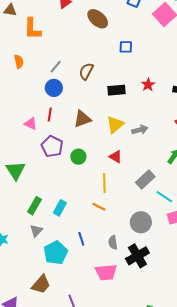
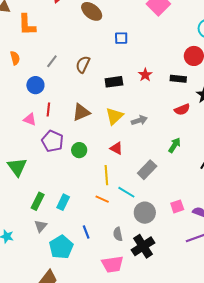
blue circle: (54, 88) -> (35, 85), moved
cyan line: (164, 197) -> (126, 192), moved

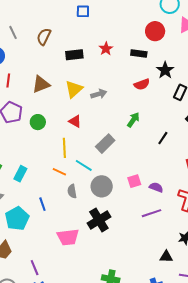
gray line: (52, 61) -> (13, 32), turned -64
gray semicircle: (118, 234) -> (72, 191), moved

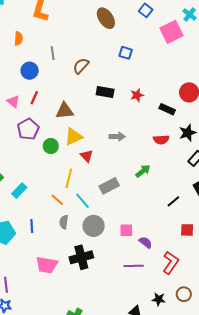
yellow triangle: (74, 89) -> (74, 137), moved
black line: (163, 138) -> (173, 201), moved

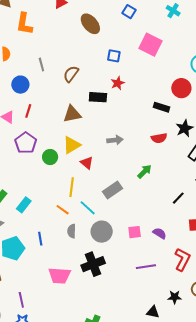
pink square: (172, 32) -> (150, 45), moved, turned -30
red star: (137, 95) -> (118, 83), moved
brown triangle: (65, 111) -> (72, 114), moved
purple semicircle: (146, 242) -> (160, 233), moved

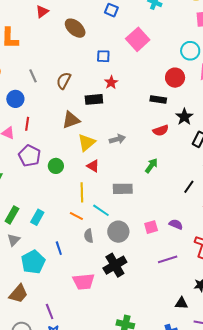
pink square: (150, 45) -> (138, 39), turned 30
yellow triangle: (72, 145) -> (87, 142), moved
gray rectangle: (113, 190) -> (123, 189), turned 42

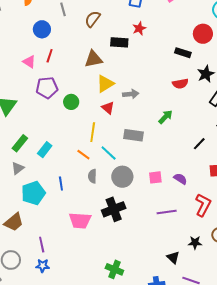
gray arrow: (117, 139) -> (131, 94), moved
purple pentagon: (30, 156) -> (47, 88), turned 30
black triangle: (181, 303) -> (173, 257), turned 32

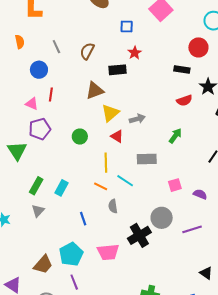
purple pentagon: (47, 88) -> (40, 129), moved
gray circle: (122, 177) -> (162, 218), moved
pink square: (155, 177) -> (175, 185), moved
cyan pentagon: (33, 193) -> (71, 254), moved

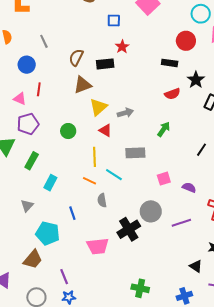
brown semicircle: (87, 51) -> (76, 57), moved
green rectangle: (36, 186) -> (32, 161), moved
cyan pentagon: (71, 254) -> (48, 233), moved, turned -30

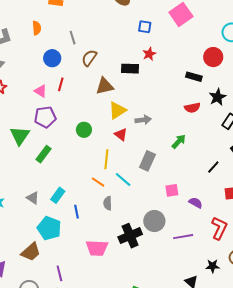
brown semicircle: (76, 57) -> (89, 58), moved
gray rectangle: (135, 153) -> (147, 161), turned -72
cyan rectangle: (50, 183) -> (58, 195), moved
gray triangle: (27, 206) -> (33, 198), turned -48

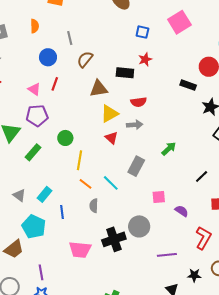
red semicircle: (192, 108) -> (139, 102), moved
green circle: (84, 130) -> (65, 138), moved
yellow line: (106, 159) -> (79, 160), moved
purple line: (183, 237) -> (167, 255), moved

